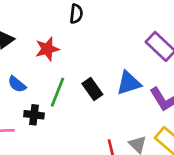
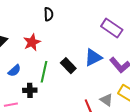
blue semicircle: (17, 84) -> (14, 71), turned -72

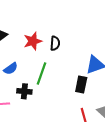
black semicircle: (49, 14) -> (55, 43), moved
black rectangle: (68, 66) -> (81, 85), moved, turned 49

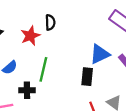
black semicircle: (55, 43) -> (50, 22), moved

